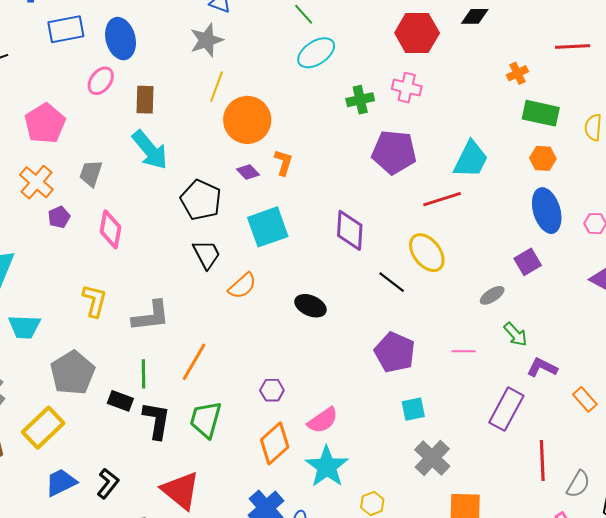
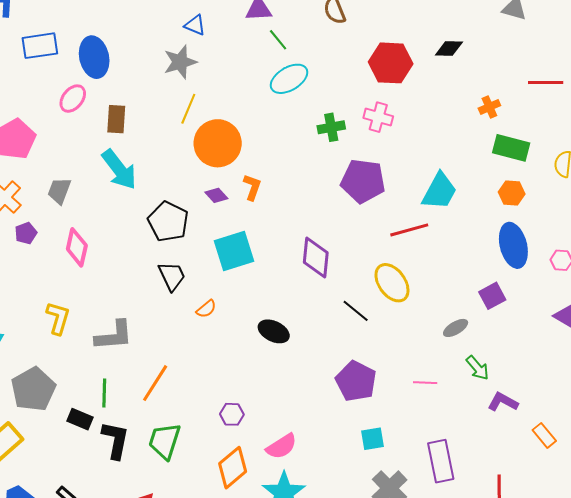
orange semicircle: (242, 286) -> (206, 309), size x0.7
purple rectangle: (506, 409) -> (441, 461), moved, turned -42

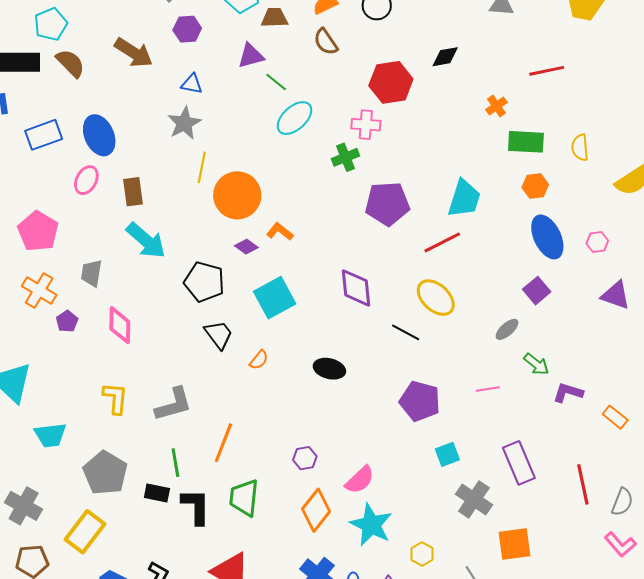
pink cross: (378, 117) -> (366, 125), moved
orange L-shape: (252, 187) -> (280, 232), turned -60

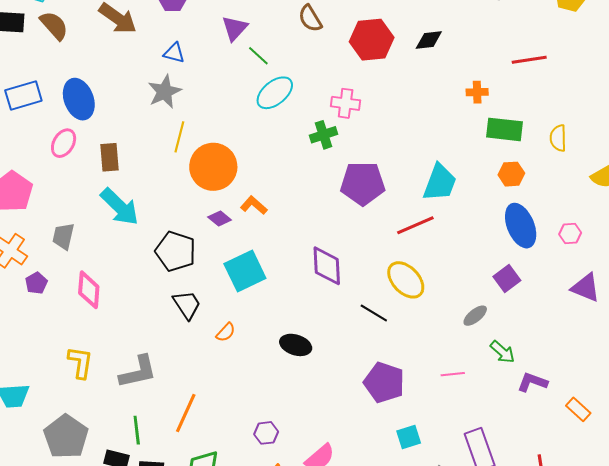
purple triangle: (251, 56) -> (235, 28), turned -36
red hexagon: (391, 82) -> (372, 40), moved
orange cross: (496, 106) -> (477, 92), turned 30

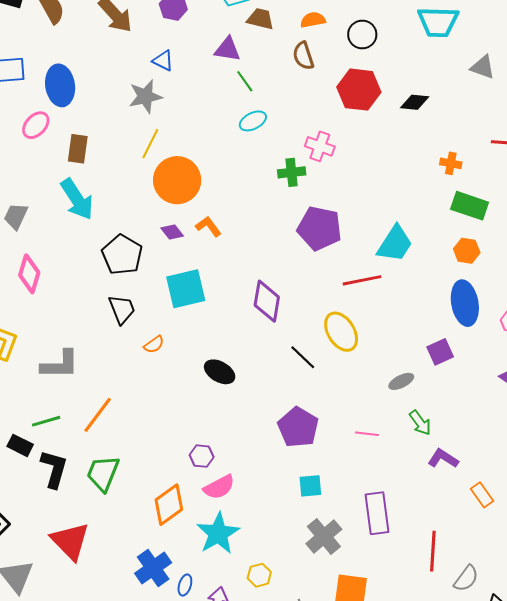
purple triangle: (235, 28) -> (227, 49), turned 44
cyan ellipse: (275, 93) -> (253, 121), size x0.7
green line: (137, 430) -> (46, 421), turned 68
purple hexagon: (266, 433) -> (202, 456), moved

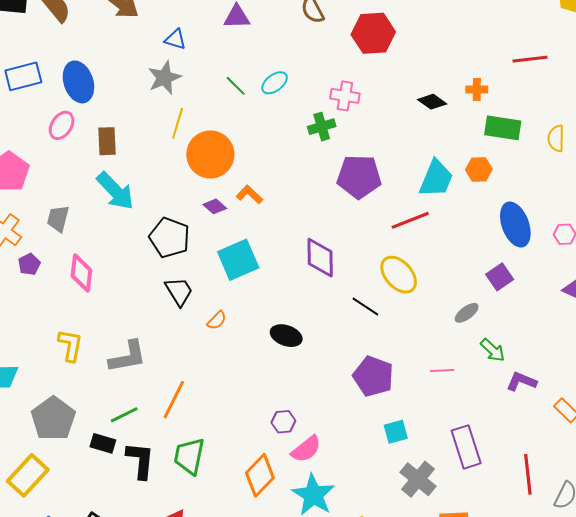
green line: (245, 81) -> (236, 86), moved
black diamond: (415, 102) -> (432, 102), moved, turned 40
orange hexagon: (467, 251) -> (479, 169), moved

